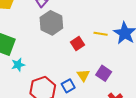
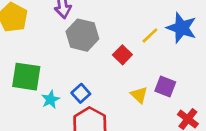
yellow line: (101, 34) -> (150, 35), turned -40
blue square: (68, 86) -> (81, 93), moved

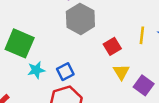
yellow line: (150, 35) -> (142, 35), turned -54
yellow triangle: (139, 95) -> (121, 72), moved

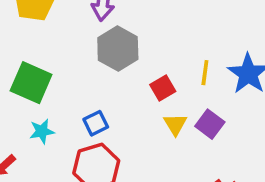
cyan star: (36, 70) -> (42, 131), moved
purple square: (144, 85) -> (210, 124), moved

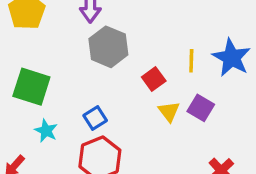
cyan star: (42, 131) -> (46, 131), turned -30

